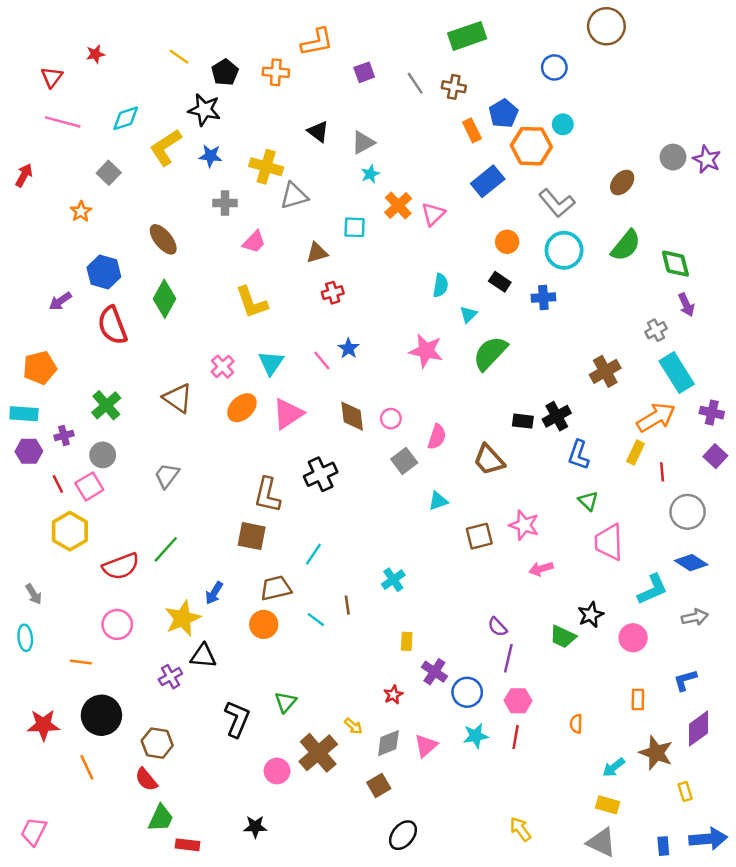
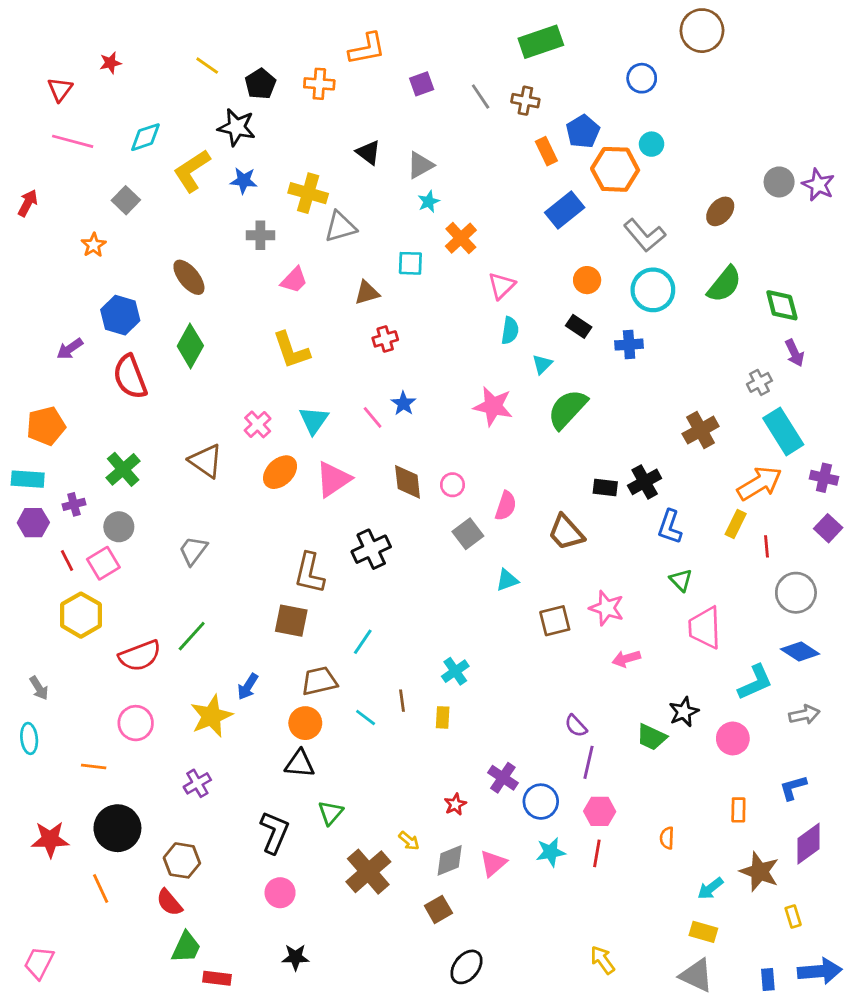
pink triangle: (433, 214) -> (502, 286), moved
yellow rectangle: (407, 641) -> (443, 717), moved
black triangle: (203, 656) -> (300, 764), moved
pink circle: (277, 771) -> (280, 893), moved

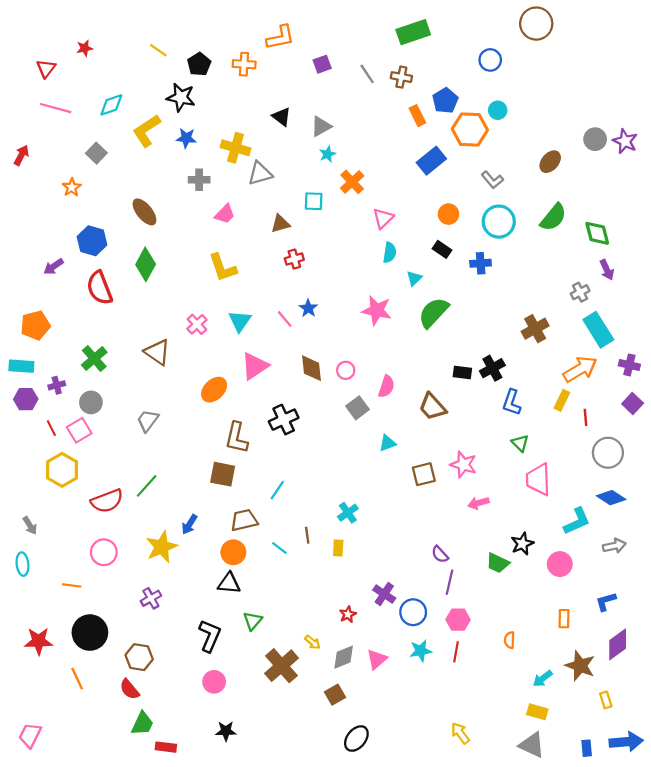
gray L-shape: (645, 235) -> (492, 180), size x0.7
orange ellipse: (280, 472) -> (214, 390), moved

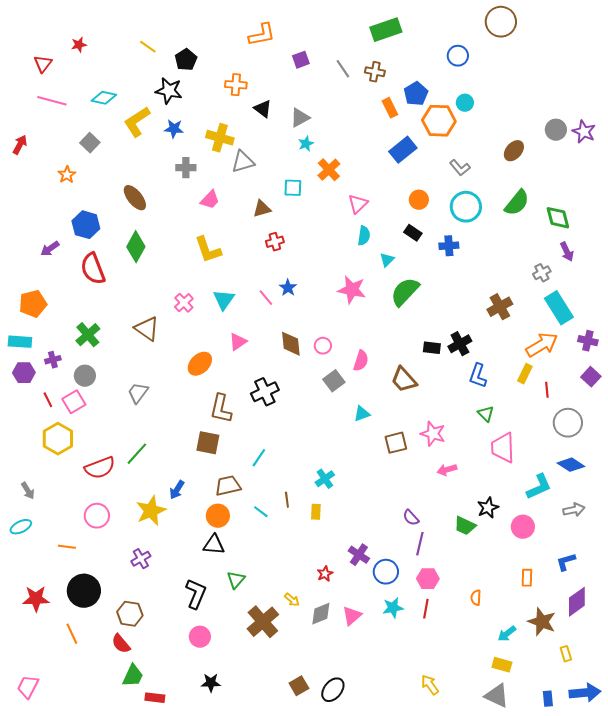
orange cross: (244, 64) -> (236, 85), moved
cyan diamond: (111, 105) -> (104, 98), turned 30
pink triangle: (255, 366) -> (238, 342), size x0.7
cyan ellipse: (22, 564) -> (21, 527), turned 70
brown square: (335, 695) -> (299, 686), moved

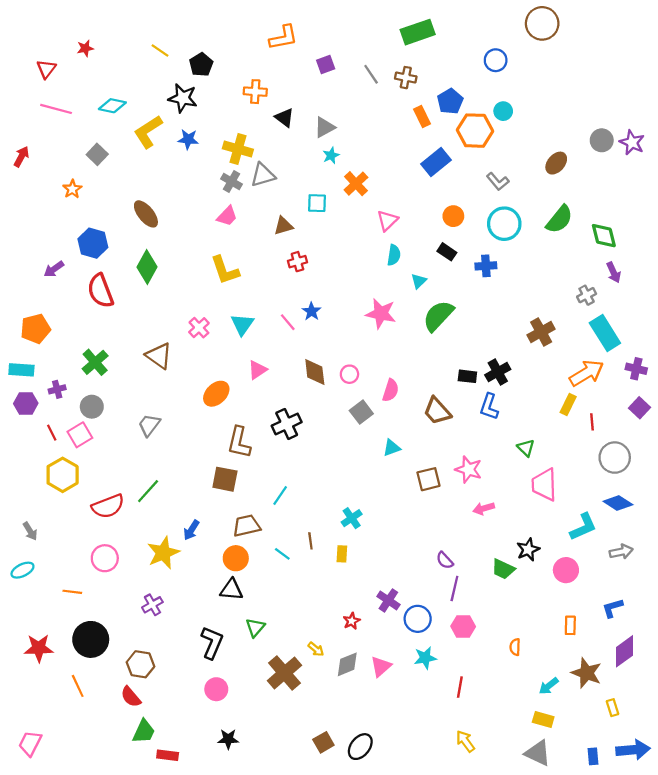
gray cross: (186, 168) -> (231, 181), moved, turned 30
blue L-shape: (478, 376) -> (489, 407), moved
red line: (426, 609) -> (460, 687), moved

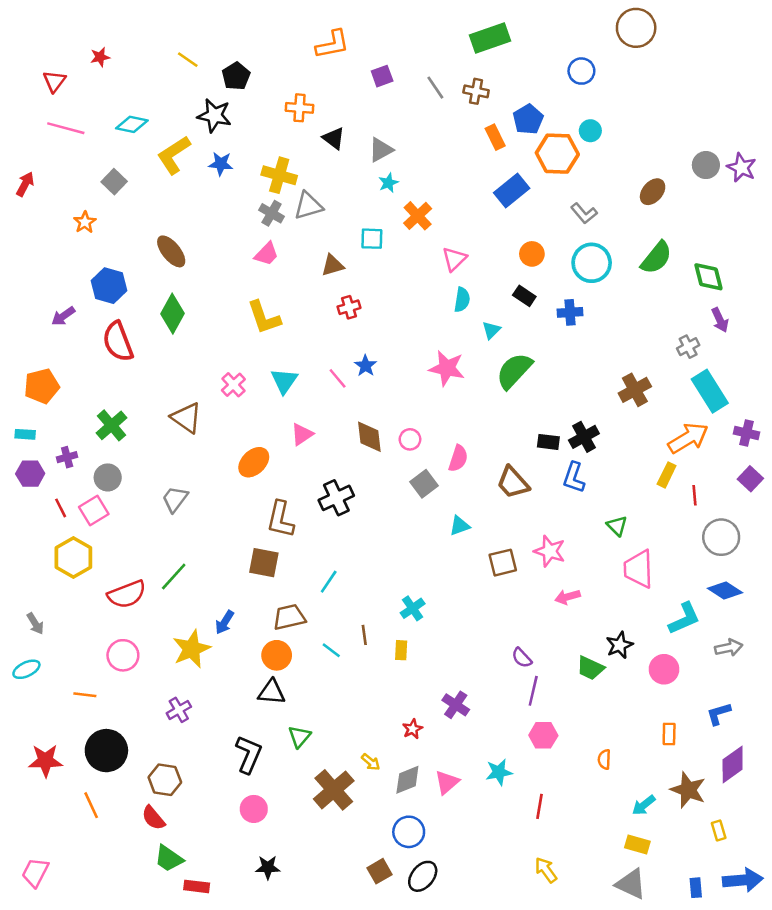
cyan rectangle: (21, 370) -> (25, 434), size x0.7
blue circle: (418, 619) -> (409, 832), moved
green trapezoid: (144, 731) -> (169, 858), turned 100

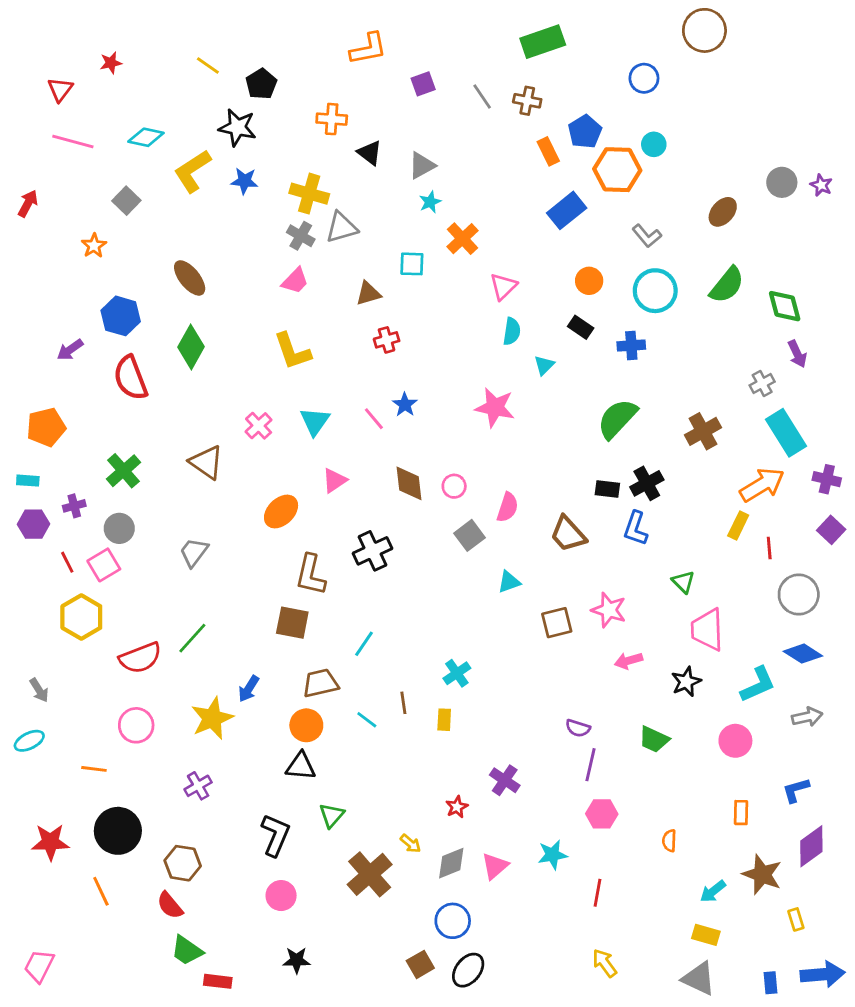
purple star: (741, 168) -> (821, 185), size x0.7
green semicircle: (514, 371) -> (617, 419), moved
black star: (620, 645) -> (686, 682), moved
purple semicircle: (522, 658) -> (578, 728), turned -30

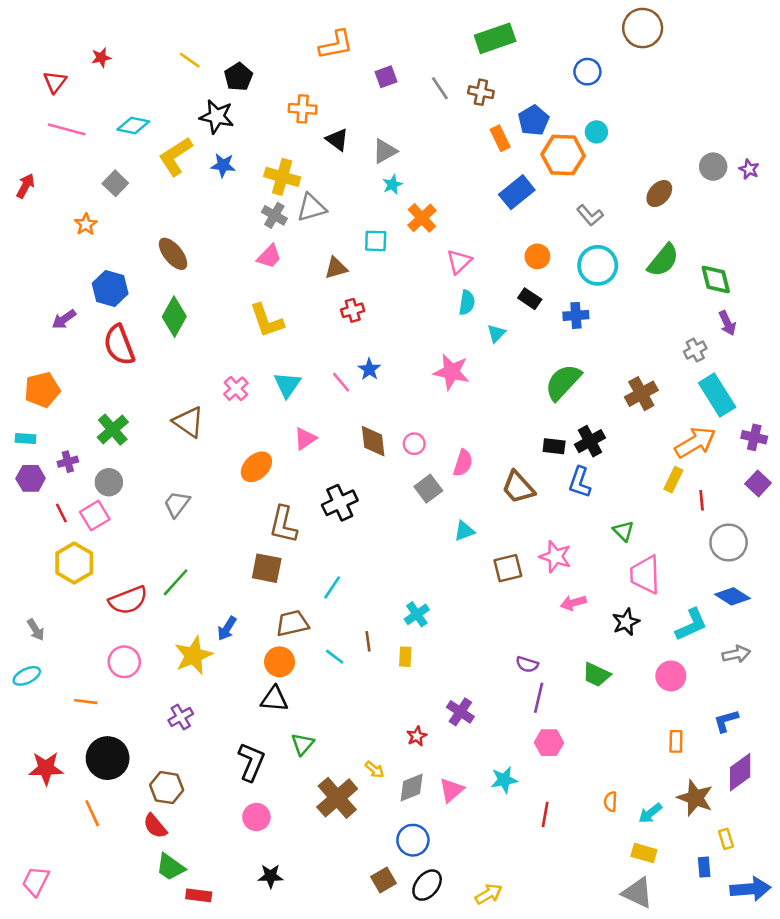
orange semicircle: (669, 841) -> (611, 802), moved
yellow arrow: (605, 963) -> (489, 894), moved, turned 96
blue rectangle: (771, 983) -> (704, 867), moved

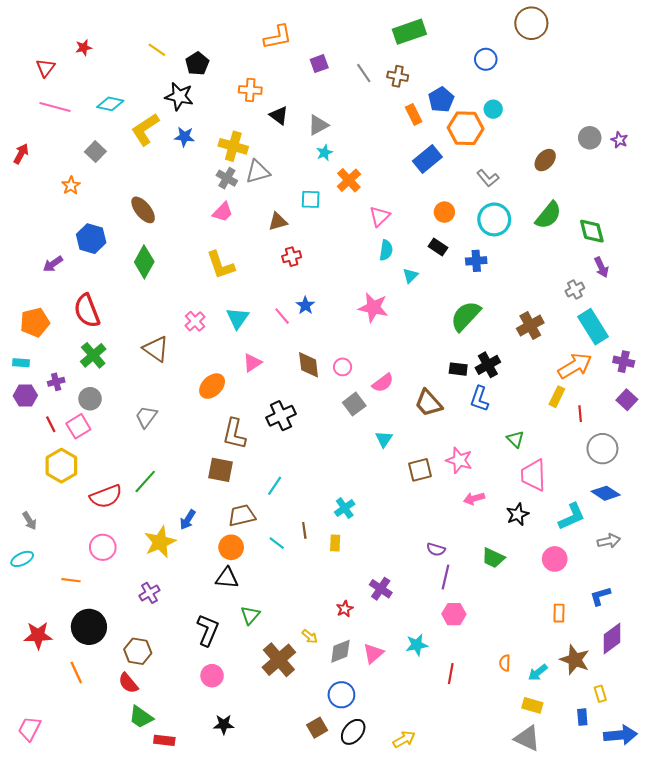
red semicircle: (119, 345) -> (87, 311), moved
pink semicircle: (463, 463) -> (383, 383), turned 35
cyan triangle: (464, 531) -> (384, 439), turned -36

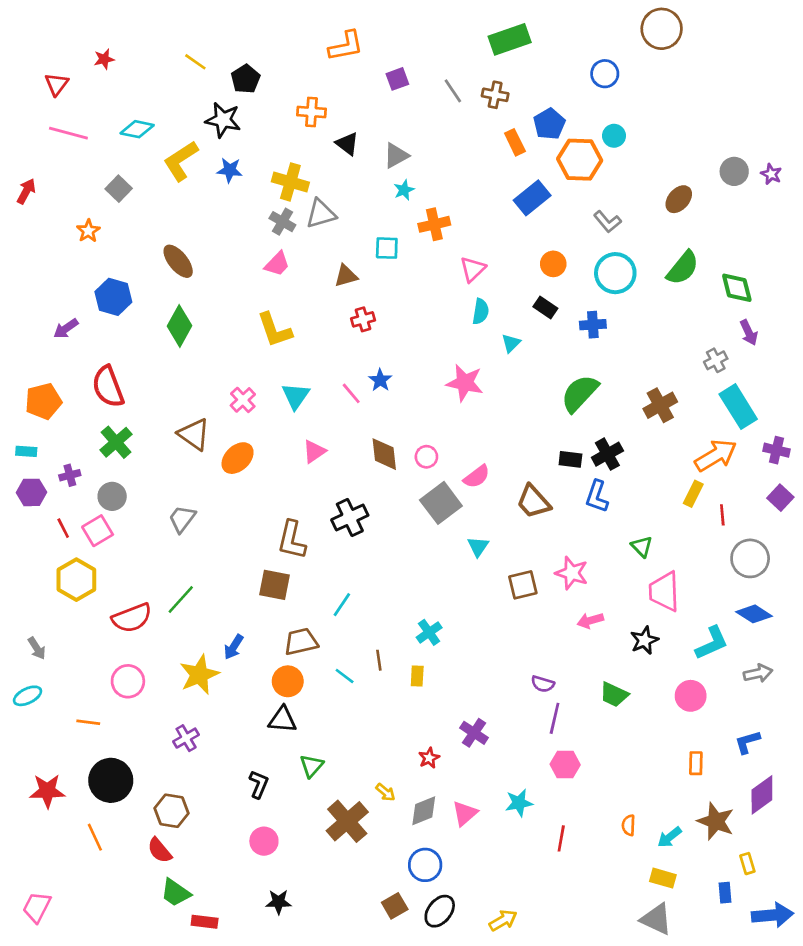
orange cross: (349, 180) -> (434, 224), turned 30
orange ellipse: (212, 386) -> (238, 458), moved
gray square: (354, 404) -> (441, 503), size x1.4
black L-shape: (208, 630) -> (259, 784), size x0.7

